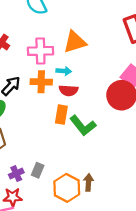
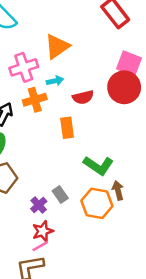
red semicircle: (68, 90) -> (83, 97), moved
green L-shape: (83, 126) -> (98, 165), moved
gray rectangle: (38, 170) -> (60, 194), turned -40

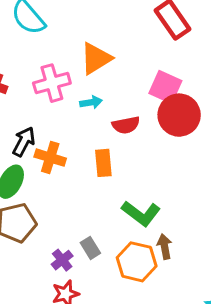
pink square: (129, 63) -> (165, 87), moved
orange cross: (35, 100) -> (50, 158), moved, turned 30

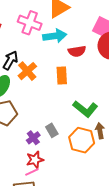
pink cross: (52, 83) -> (30, 23), turned 35
cyan arrow: (91, 102) -> (55, 36), size x1.6
orange cross: (50, 158) -> (27, 71), turned 30

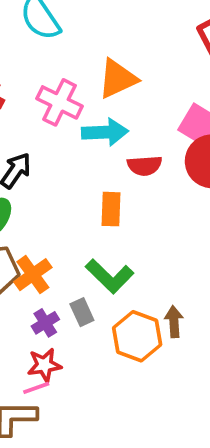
orange cross: (27, 71) -> (33, 275), moved
green L-shape: (85, 109) -> (110, 276), moved

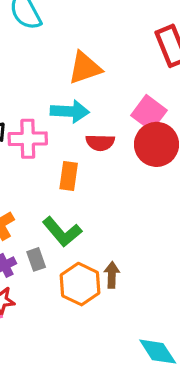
pink cross: (59, 102) -> (28, 139), moved, turned -33

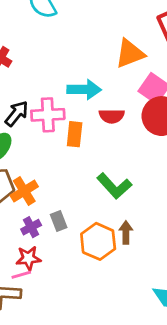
orange triangle: (85, 68) -> (130, 54), moved
orange rectangle: (69, 176) -> (75, 134), moved
green L-shape: (62, 232) -> (114, 186), moved

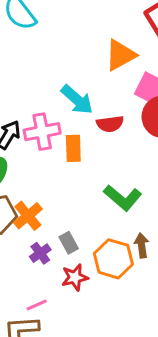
cyan arrow: (84, 89) -> (77, 100), turned 48
red star: (28, 258) -> (75, 277), moved

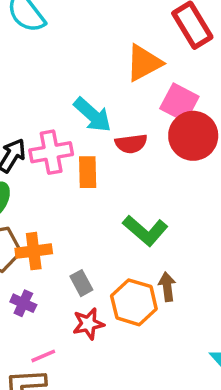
orange cross: (28, 216) -> (34, 251), turned 32
purple cross: (40, 253) -> (23, 303), moved, turned -30

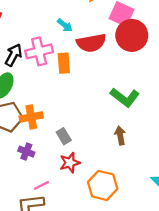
cyan arrow: (92, 115) -> (65, 25), size x0.6
red semicircle: (131, 144) -> (91, 43), size x1.4
green L-shape: (145, 231) -> (125, 97), moved
orange hexagon: (134, 302) -> (103, 185), moved

